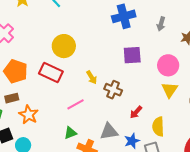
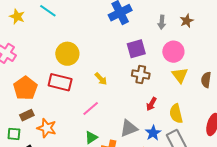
gray arrow: (161, 24) -> (162, 22), moved
orange pentagon: (16, 71) -> (25, 88), turned 30
brown cross: (113, 90) -> (141, 75), moved

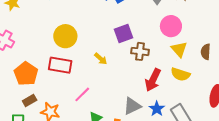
purple square: (136, 49) -> (124, 33), moved
red arrow: (151, 104) -> (153, 80), size x1.6
pink line: (91, 108) -> (82, 94), moved
yellow semicircle: (176, 114) -> (180, 74), moved, turned -54

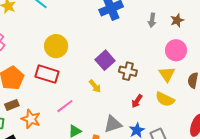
pink circle: (171, 26) -> (176, 50), moved
purple square: (124, 33) -> (105, 60), moved, turned -30
yellow arrow: (101, 59) -> (95, 86), moved
red arrow: (153, 80) -> (137, 101), size x0.6

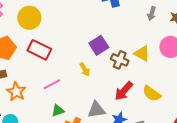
yellow circle: (56, 46) -> (29, 18), moved
yellow triangle: (167, 74) -> (142, 53), moved, turned -36
red arrow: (137, 101) -> (124, 91), size x1.5

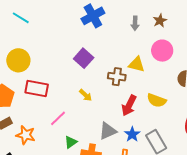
purple square: (99, 45) -> (84, 58), moved

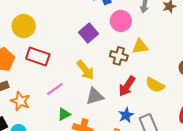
pink circle: (162, 51) -> (121, 21), moved
yellow triangle: (137, 64) -> (140, 47), turned -30
yellow arrow: (86, 95) -> (85, 70), size x1.5
gray triangle: (108, 131) -> (95, 96), moved

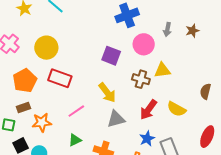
purple square: (88, 33) -> (111, 56), turned -30
orange star: (20, 101) -> (42, 122), turned -30
green triangle: (64, 114) -> (75, 140), moved

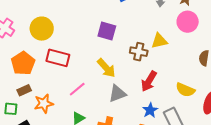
pink circle: (144, 44) -> (188, 22), moved
yellow semicircle: (177, 109) -> (185, 90), moved

